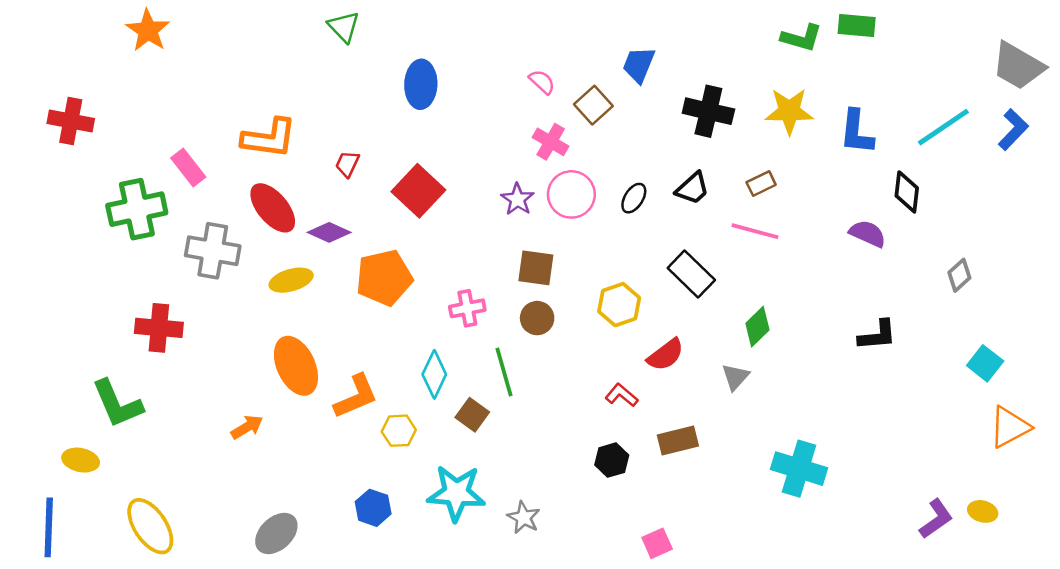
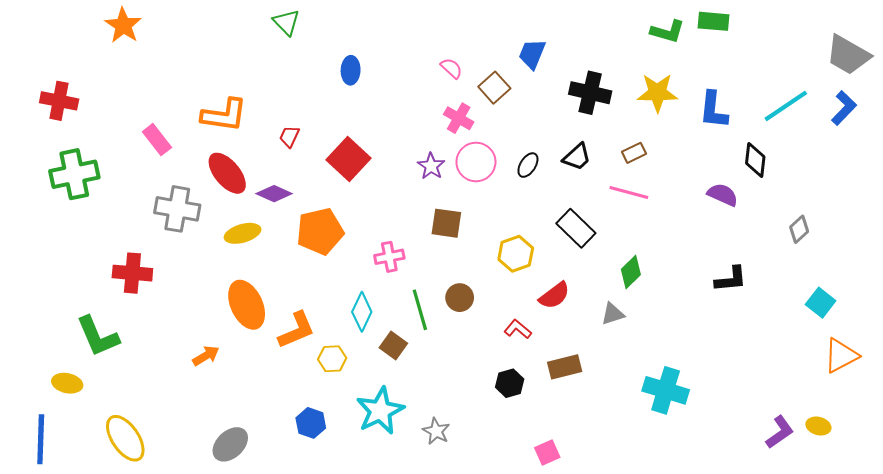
blue ellipse: (421, 84) -> (351, 70), size x0.7
green cross: (137, 209) -> (74, 174), moved
brown circle: (537, 318) -> (460, 298), moved
gray triangle: (735, 377) -> (613, 314), turned 30
cyan star: (456, 493) -> (380, 411), turned -30

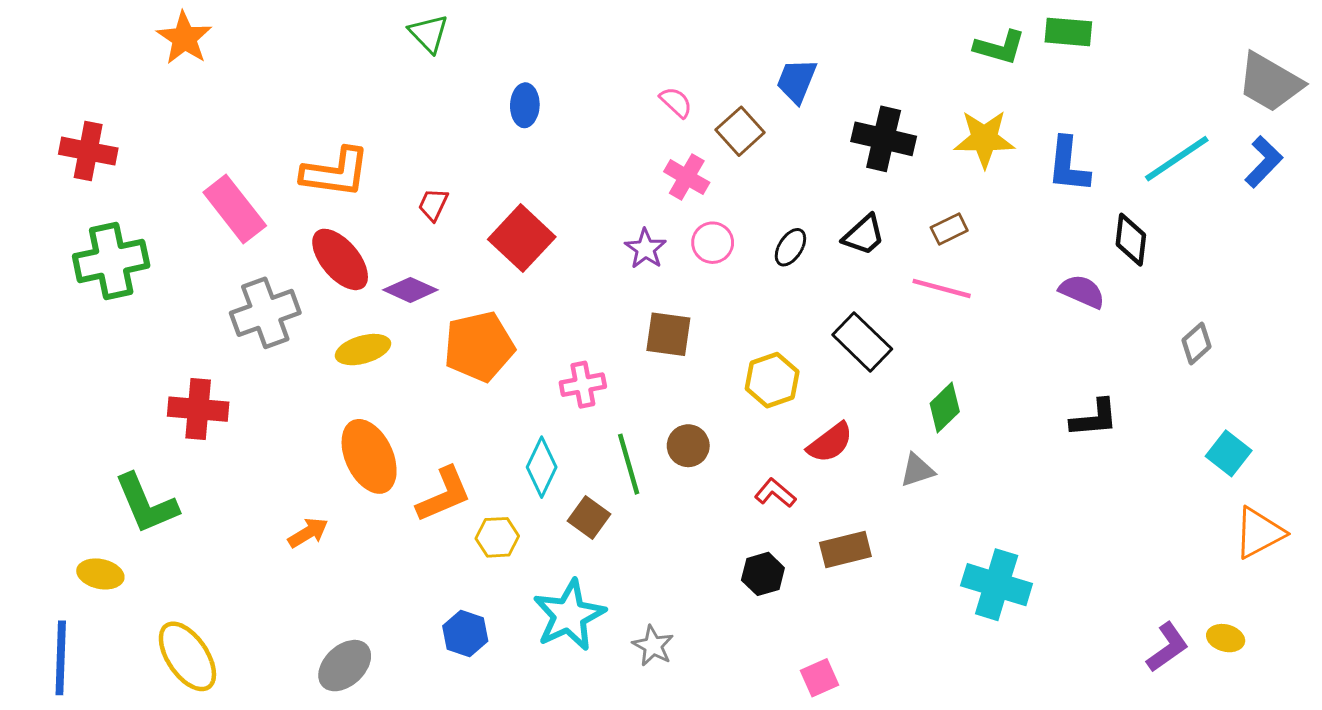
pink rectangle: (157, 140) -> (235, 209), size x1.4
pink circle: (476, 162) -> (713, 243), size x0.7
gray cross: (177, 209) -> (265, 313), turned -30

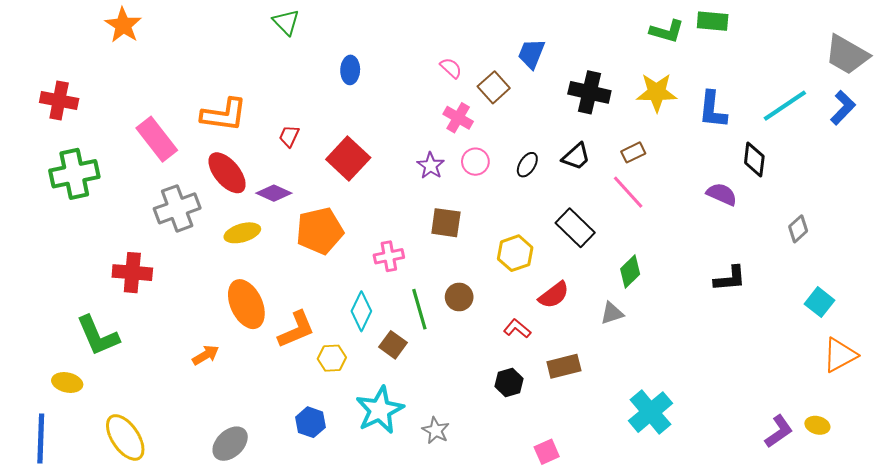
pink line: (942, 288) -> (628, 192), turned 33
cyan cross: (997, 585) -> (651, 412), moved, turned 33

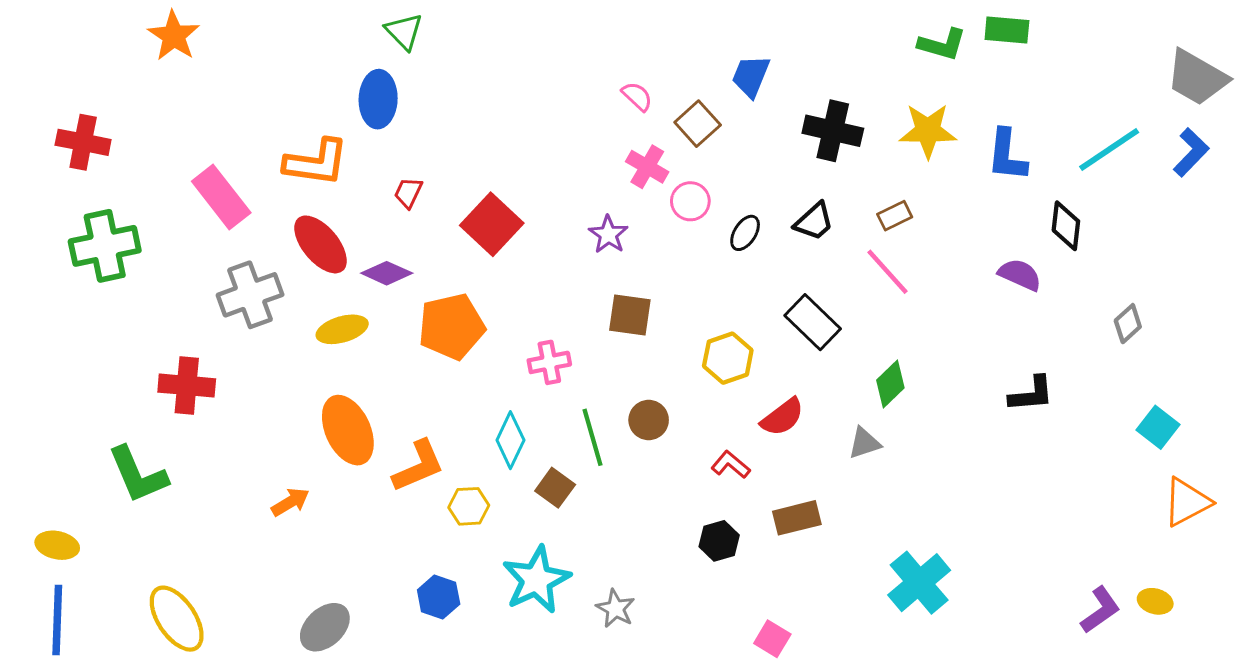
blue ellipse: (350, 70) -> (378, 99), moved, size x1.4
pink circle: (475, 162) -> (690, 201), moved
yellow ellipse: (67, 383) -> (57, 545), moved
pink square: (547, 452) -> (772, 639), turned -35

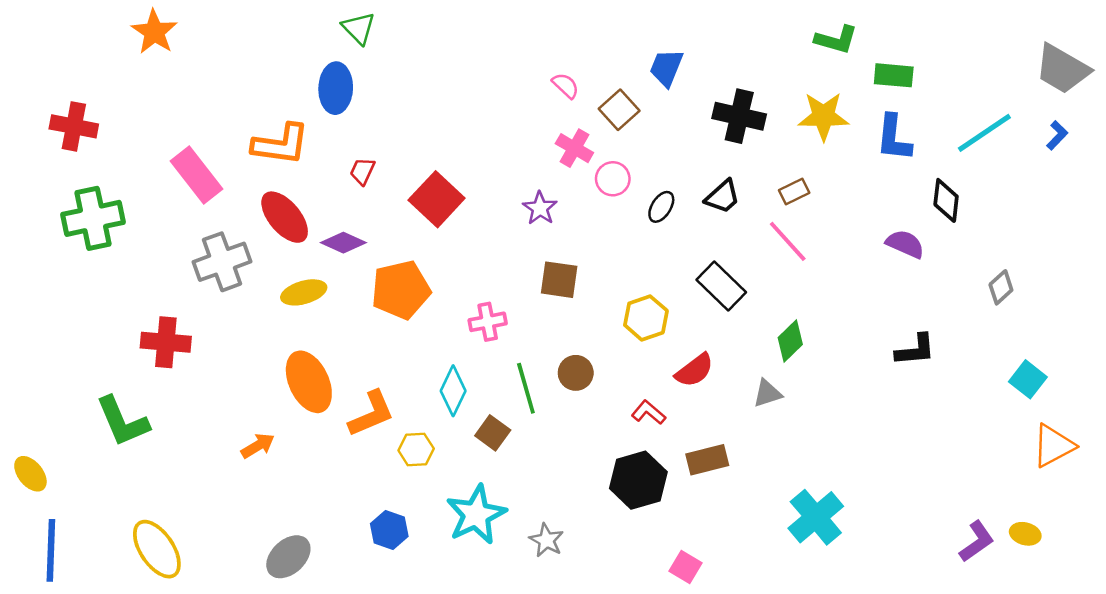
green rectangle: (1007, 30) -> (894, 75), moved
blue L-shape: (1191, 152) -> (1057, 135), size x0.7
black hexagon: (719, 541) -> (638, 480), size x1.6
yellow ellipse: (57, 545) -> (30, 474), moved, turned 39

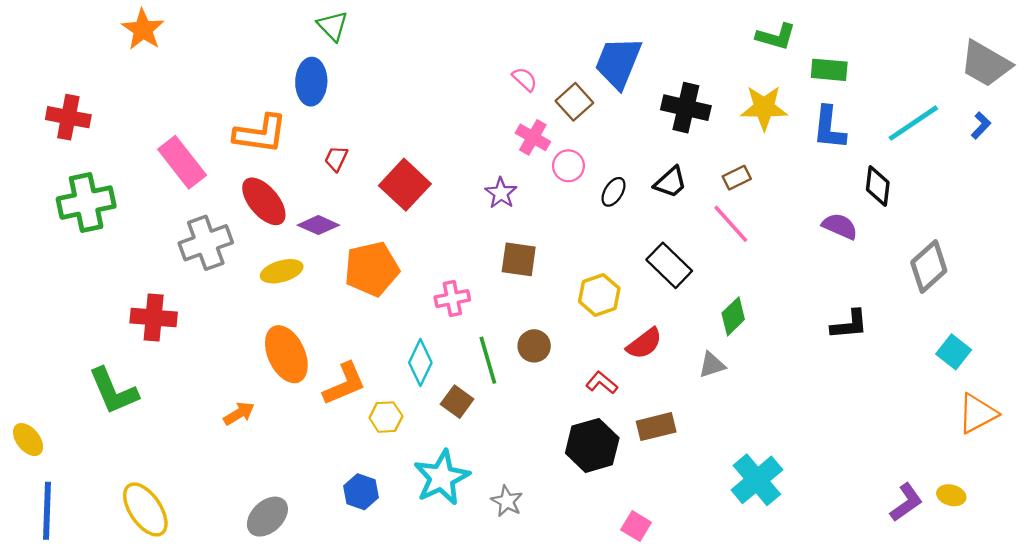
blue trapezoid: (666, 68) -> (618, 63), size x1.5
gray diamond: (1001, 287) -> (929, 267), size x1.6

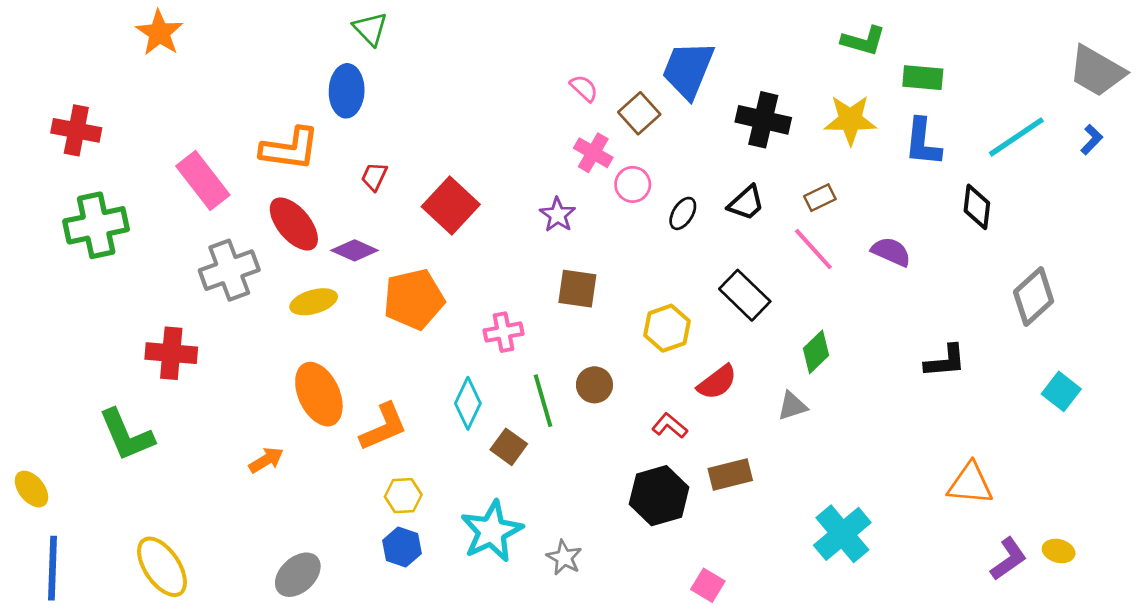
purple semicircle: (840, 226) -> (891, 252), moved
orange triangle: (977, 413) -> (970, 484), moved, turned 33
yellow hexagon: (386, 417) -> (403, 496), moved

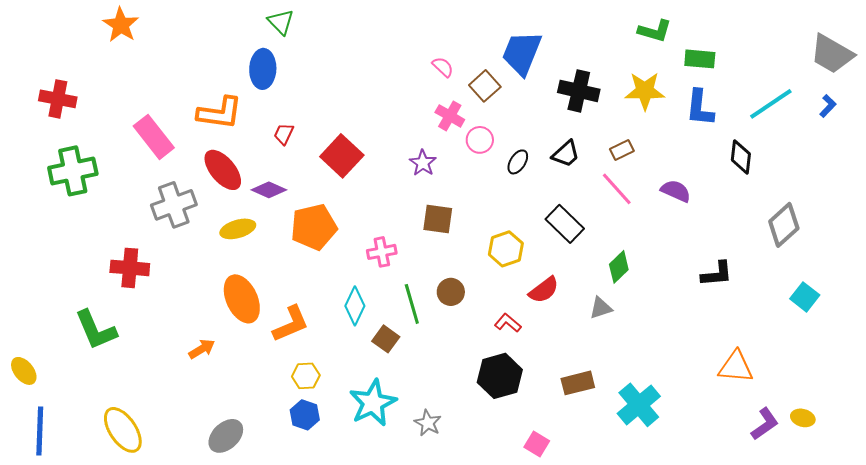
brown rectangle: (730, 475) -> (578, 383), moved

